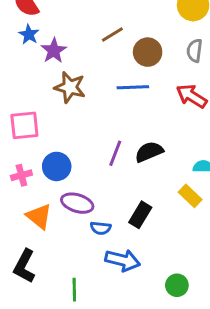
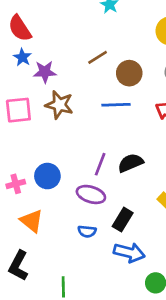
purple star: (54, 51) -> (45, 72), turned 30
pink square: (24, 125) -> (18, 110), moved
purple ellipse: (77, 203) -> (91, 194), moved
blue arrow: (123, 260) -> (129, 253), moved

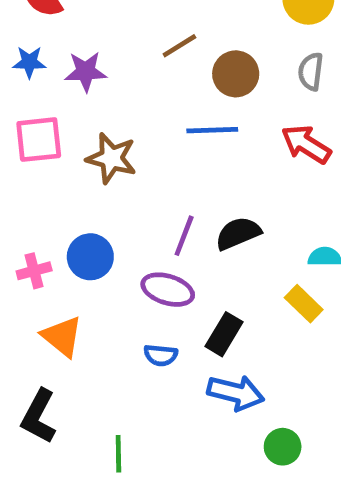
blue star: (22, 57) -> (29, 62), moved, turned -30
brown star: (59, 105) -> (111, 158), moved

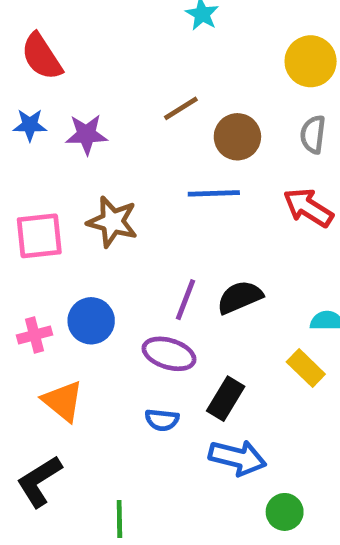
pink square: (39, 140) -> (39, 236), moved
black L-shape: (39, 416) -> (39, 481), turned 30

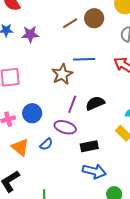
brown circle: (237, 137) -> (94, 18), moved
brown star: (112, 222) -> (62, 74), moved, turned 30
black rectangle: (226, 399) -> (89, 146), turned 48
blue semicircle: (162, 420) -> (46, 144), moved, turned -48

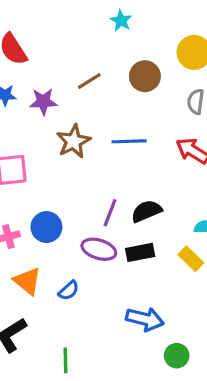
brown line: (70, 23) -> (89, 81), moved
brown star: (62, 74) -> (73, 141), moved
blue semicircle: (46, 144) -> (69, 291), moved
black rectangle: (89, 146) -> (140, 252), moved

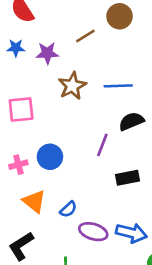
brown circle: (145, 76) -> (120, 16), moved
black semicircle: (146, 211) -> (131, 121), moved
purple ellipse: (99, 249) -> (93, 232), moved

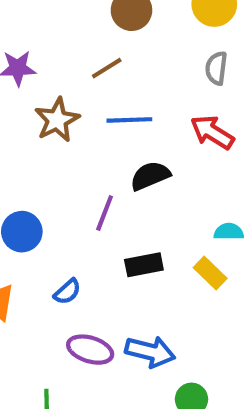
brown line: (85, 36) -> (107, 68), moved
blue semicircle: (68, 209) -> (67, 292), moved

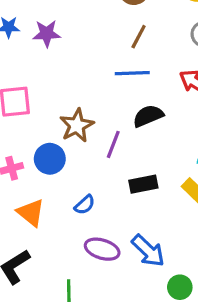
brown line: (107, 68) -> (139, 37), moved, turned -30
brown star: (57, 120) -> (77, 125), moved
blue arrow: (150, 352) -> (148, 251), turned 30

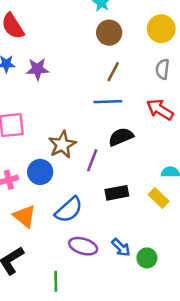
blue semicircle: (85, 205) -> (69, 210), size x1.6
blue arrow: (148, 251) -> (121, 247), size x0.7
green circle: (180, 287) -> (147, 258), moved

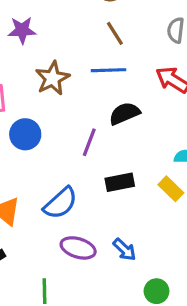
brown line: (113, 72) -> (115, 33), turned -60
brown star: (62, 145) -> (52, 78), moved
blue circle: (40, 172) -> (25, 134), moved
green circle: (147, 258) -> (157, 291), moved

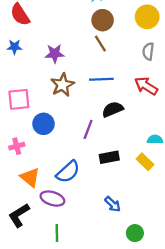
purple star: (22, 30) -> (55, 54), moved
brown line: (115, 33) -> (100, 44), moved
purple ellipse: (78, 248) -> (52, 199), moved

